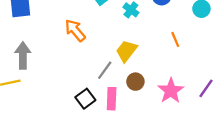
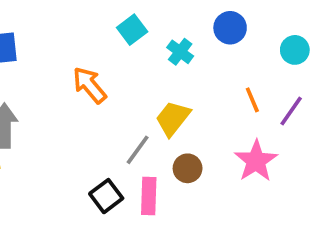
purple line: (206, 88) -> (291, 111), moved
pink star: (171, 91) -> (256, 161), moved

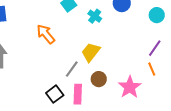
orange line: (252, 100) -> (152, 69), moved
pink star: (256, 161) -> (130, 87), moved

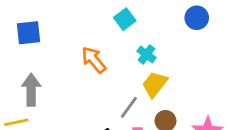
cyan cross: (95, 16) -> (147, 54), moved

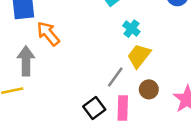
orange arrow: (94, 60) -> (48, 34), moved

